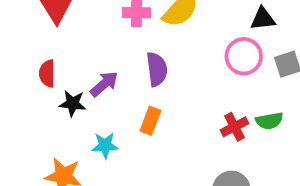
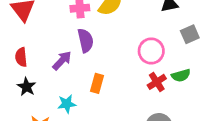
pink circle: (244, 56) -> (151, 51), moved
purple semicircle: (157, 69) -> (85, 40), moved
black star: (73, 103) -> (27, 87), moved, turned 30

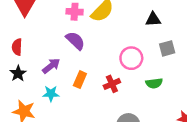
purple semicircle: (85, 40) -> (75, 41), turned -42
purple arrow: (62, 61) -> (51, 66), moved
red cross: (157, 82) -> (112, 84), moved

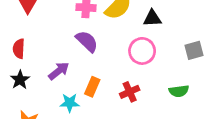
black triangle: (153, 19) -> (152, 18), moved
pink circle: (131, 58) -> (142, 51), moved
cyan star: (51, 94) -> (70, 103), moved

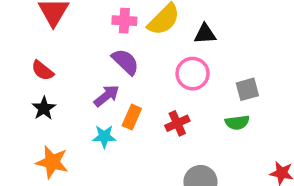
red semicircle: (19, 49) -> (42, 71), turned -54
gray square: (194, 50) -> (247, 89), moved
purple arrow: (59, 71) -> (107, 96), moved

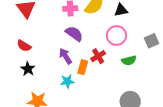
purple arrow: (107, 96) -> (65, 56), turned -77
green semicircle: (237, 122) -> (129, 60), moved
red cross: (177, 123) -> (98, 56), moved

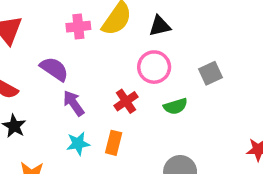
purple semicircle: (74, 34) -> (54, 69), moved
orange rectangle: (83, 67) -> (114, 143), moved

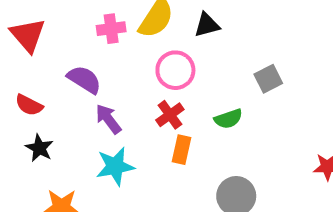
pink circle: (154, 67) -> (175, 70), moved
orange rectangle: (114, 143) -> (181, 150), moved
cyan star: (78, 144) -> (115, 166), size x1.4

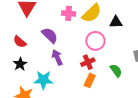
green semicircle: (228, 119) -> (116, 71), turned -120
cyan star: (115, 166) -> (43, 80), moved

